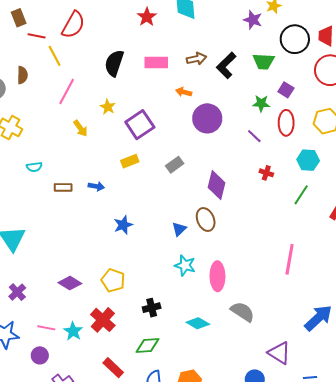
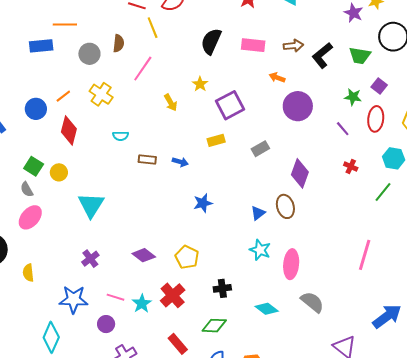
pink line: (67, 92) -> (143, 69), moved

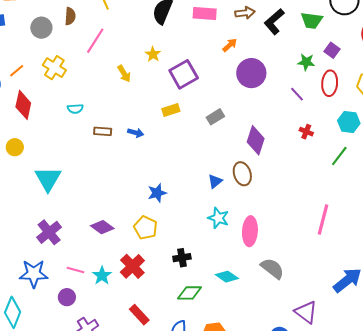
orange arrow: (277, 77) -> (230, 45), turned 119
blue star: (203, 203) -> (157, 193), moved
purple cross: (90, 259) -> (49, 232), size x1.4
green diamond: (214, 326) -> (189, 293), moved

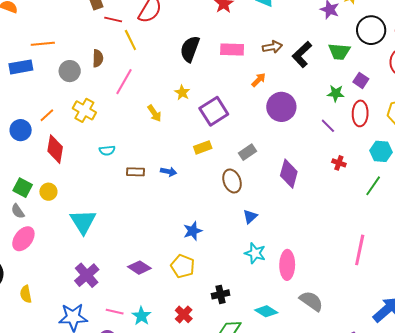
brown ellipse: (242, 174) -> (232, 181), moved
red cross: (132, 266) -> (184, 314), moved, size x0.7

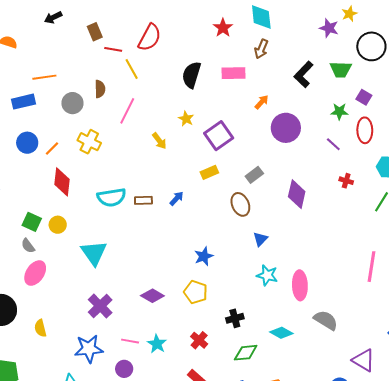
brown arrow: (272, 47) -> (261, 49), moved, turned 126
blue circle: (21, 130) -> (27, 143), moved
cyan semicircle: (107, 150) -> (112, 197), moved, size x1.8
blue arrow: (169, 172) -> (177, 198), turned -56

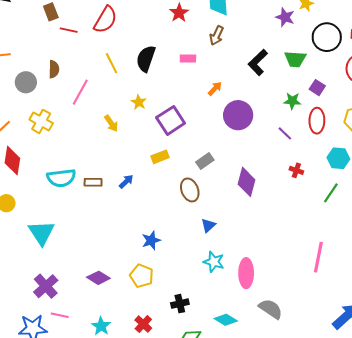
yellow line: (132, 69) -> (111, 63), moved
pink rectangle: (234, 73) -> (188, 59), size x0.7
pink line: (130, 341) -> (60, 315), moved

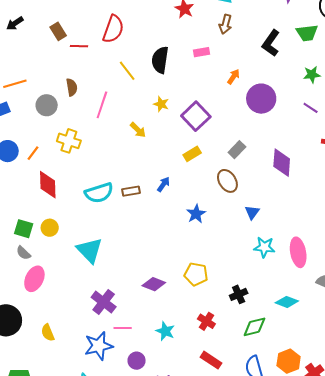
blue star: (151, 240) -> (196, 214), moved

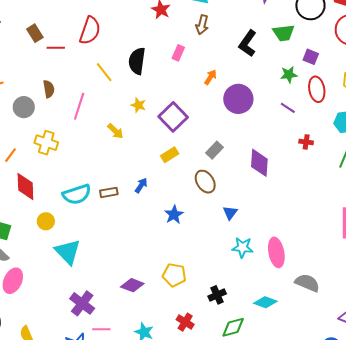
pink rectangle: (201, 52) -> (178, 53), turned -56
yellow circle: (50, 228) -> (46, 221), moved

